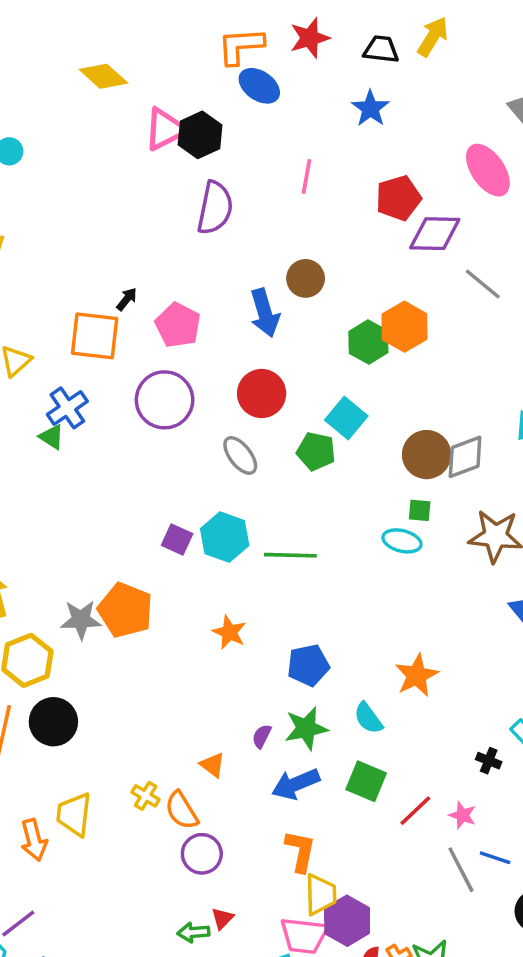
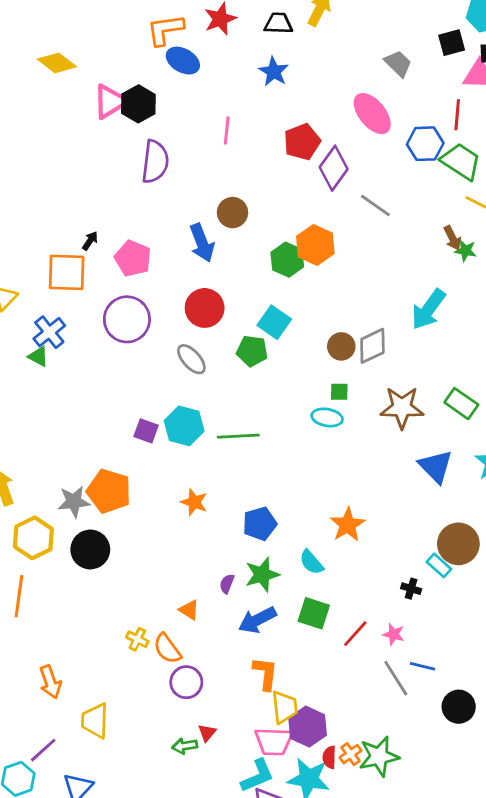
purple diamond: (435, 234) -> (334, 168), turned -51
brown circle: (427, 455) -> (341, 346), size x0.7
black circle: (53, 722) -> (90, 549), moved
yellow trapezoid: (74, 814) -> (95, 721), moved

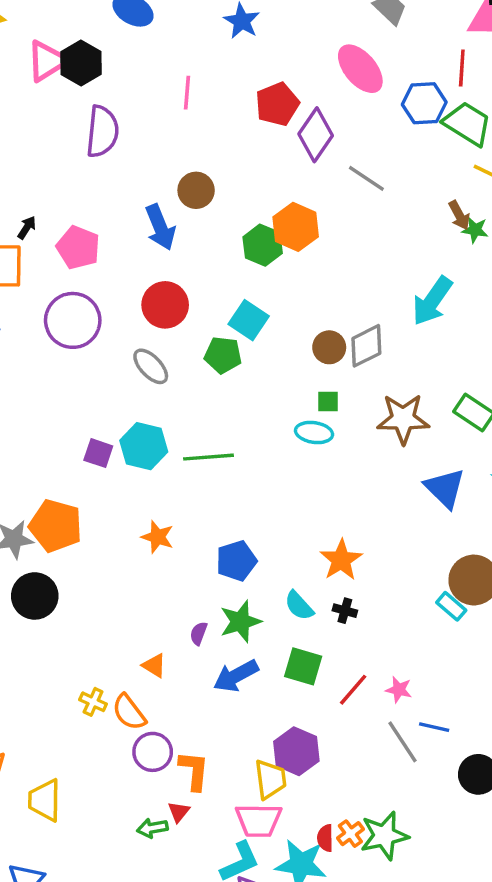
black cross: (411, 589) -> (345, 611), moved
orange L-shape: (265, 674) -> (194, 771), moved
purple hexagon: (308, 727) -> (296, 751), moved

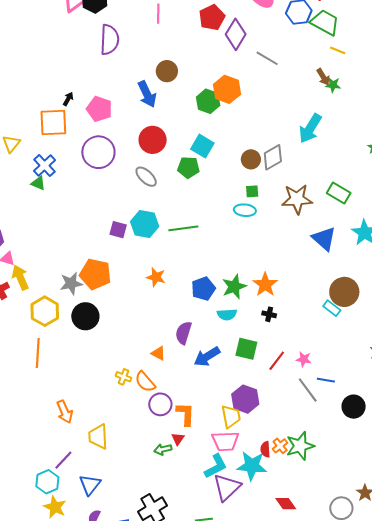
cyan semicircle: (299, 606) -> (227, 314), moved, turned -48
green star: (240, 622) -> (234, 287), moved
purple semicircle: (199, 633) -> (184, 333), size x1.6

